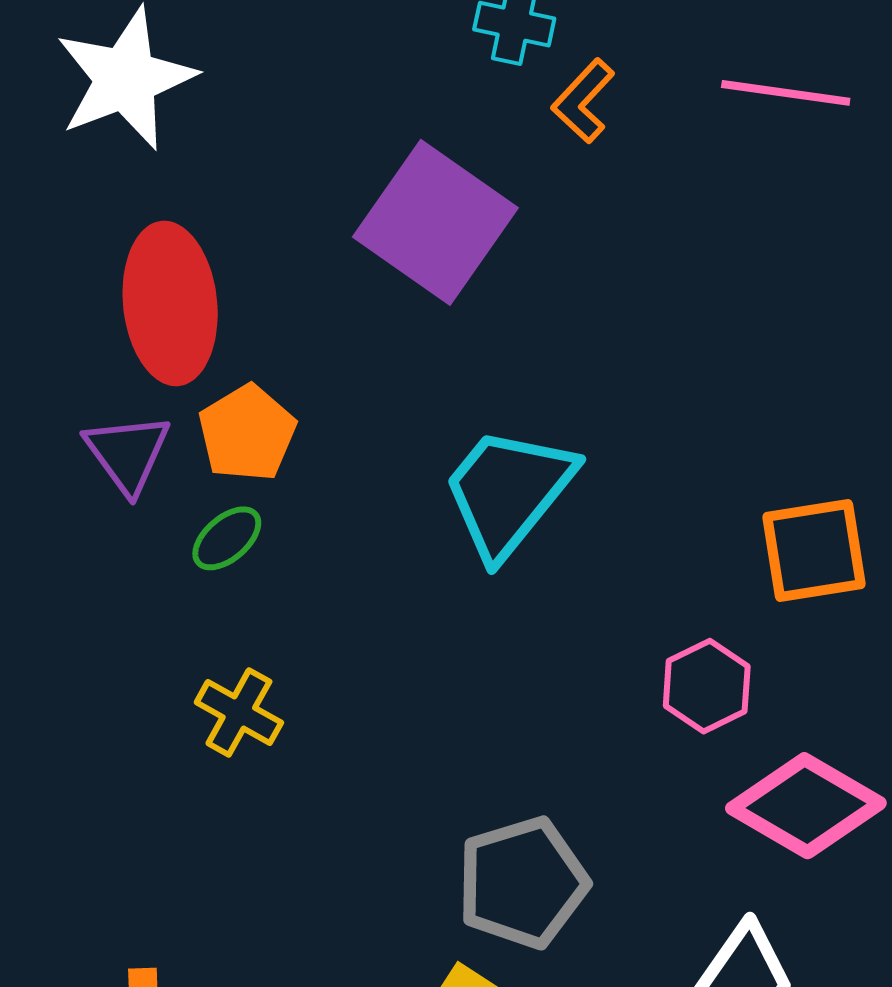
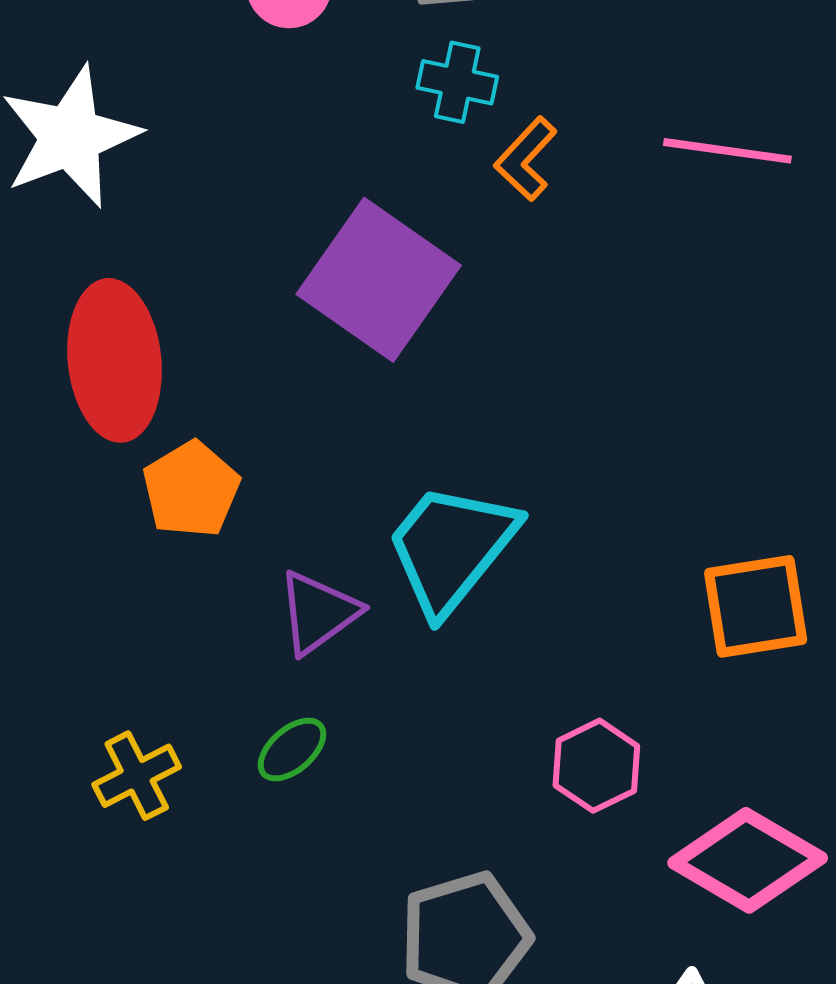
purple triangle: (128, 453) -> (318, 612), moved, turned 30
green ellipse: (227, 538) -> (292, 750), moved
pink hexagon: (707, 686) -> (596, 766), moved
yellow cross: (239, 713) -> (137, 776), moved, turned 34

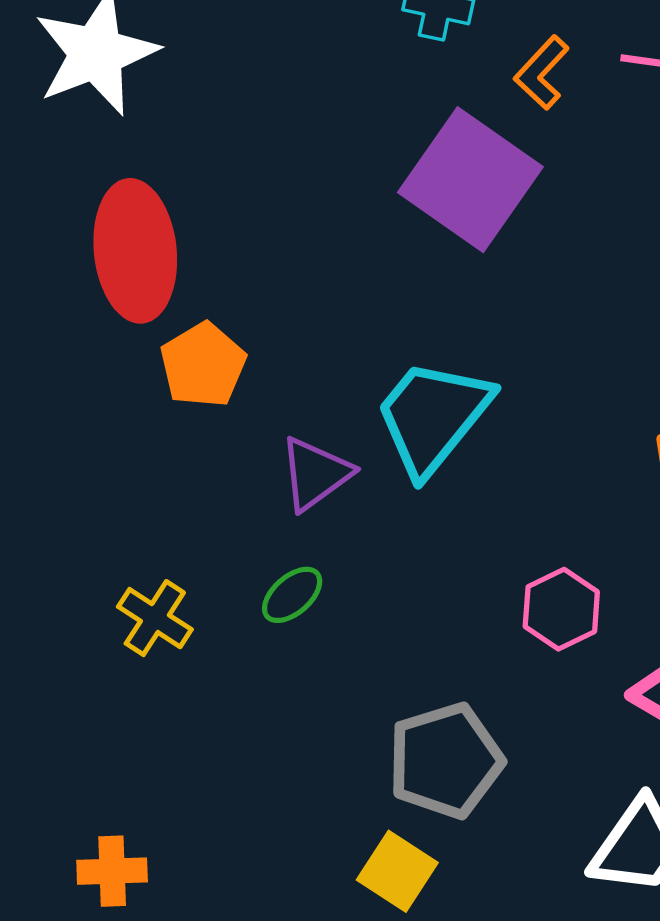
orange L-shape: (526, 159) -> (542, 73), moved
purple square: (379, 280) -> (470, 180), moved
yellow cross: (137, 776) -> (155, 618), turned -30

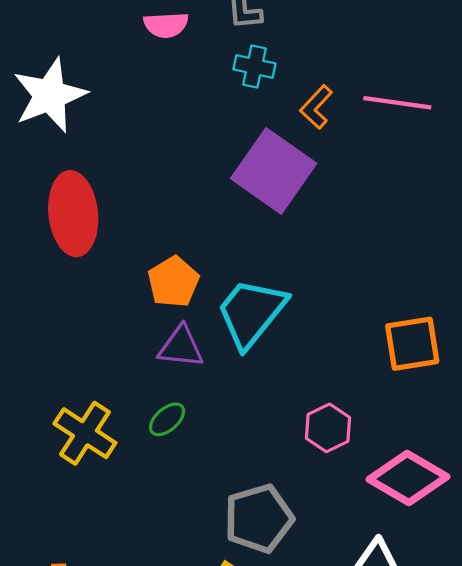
orange pentagon: (203, 365) -> (173, 282), moved
purple triangle: (315, 474) -> (181, 347), turned 42
yellow cross: (155, 618) -> (85, 433), size x1.4

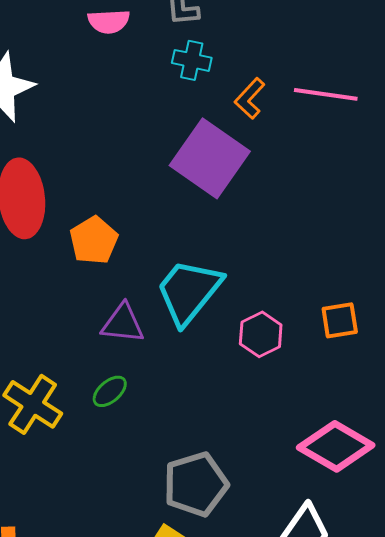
orange pentagon: (173, 282) -> (94, 240), moved
orange square: (412, 344) -> (340, 320), size x0.7
pink hexagon: (328, 428) -> (261, 334), moved

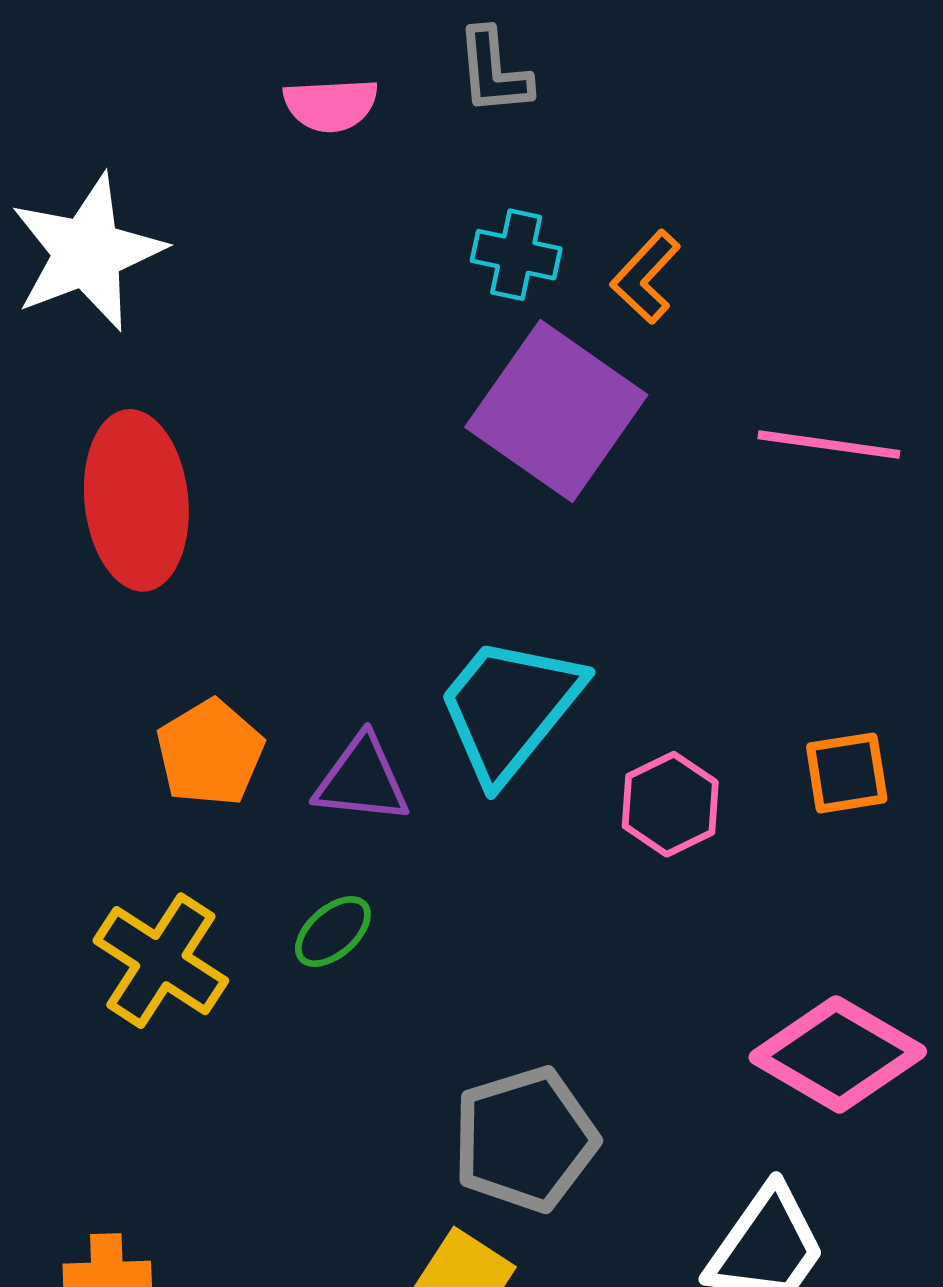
cyan cross: (192, 60) -> (516, 255), moved
pink line: (326, 94) -> (829, 445), moved
orange pentagon: (94, 240) -> (210, 753), moved

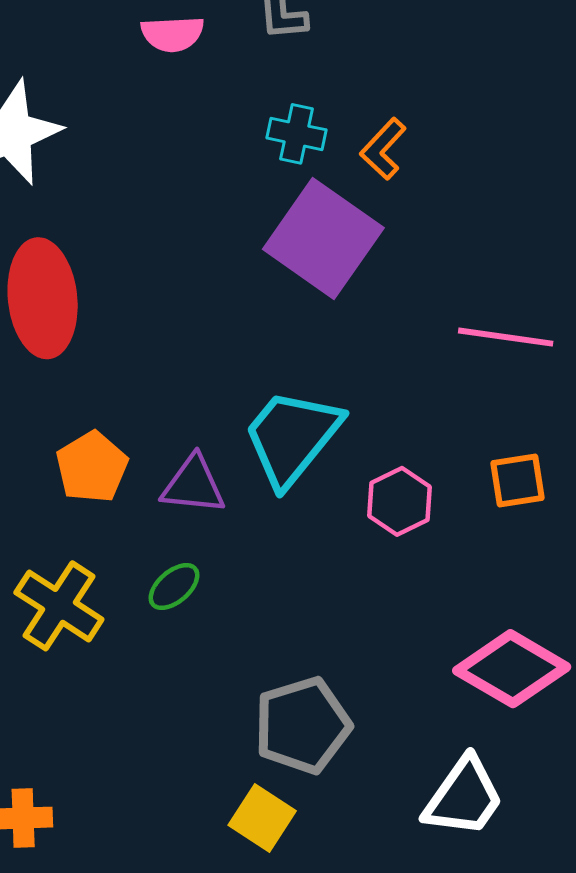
pink line: (829, 445) -> (506, 337), moved

